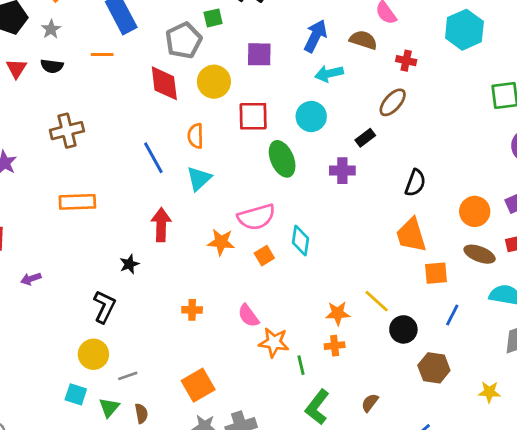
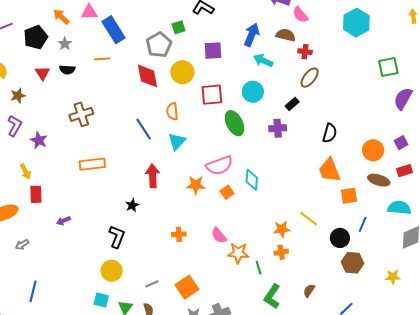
red cross: (406, 61) -> (305, 52), moved
cyan arrow: (329, 74) -> (263, 61), turned 42
black circle: (403, 329) -> (340, 238), moved
gray line: (128, 376) -> (152, 284), moved

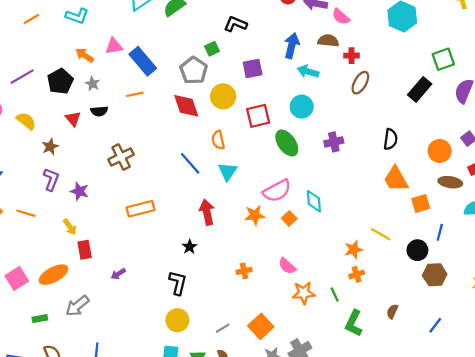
black rectangle: (292, 104) -> (420, 89), moved, size x1.6
gray arrow: (22, 245) -> (77, 306), size x1.6
orange star: (238, 253) -> (304, 293), moved

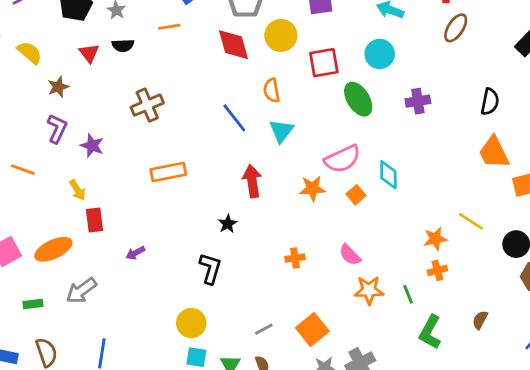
yellow circle: (177, 320) -> (191, 323), moved

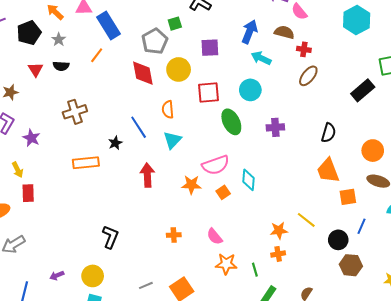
orange line: (169, 27) -> (97, 55), turned -49
black star: (228, 224) -> (115, 143), moved
purple arrow: (135, 253) -> (57, 275), moved

